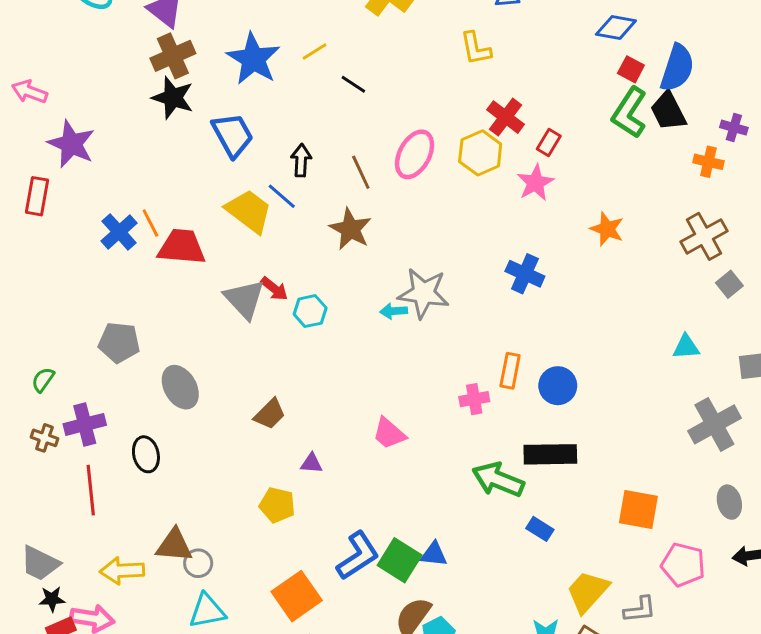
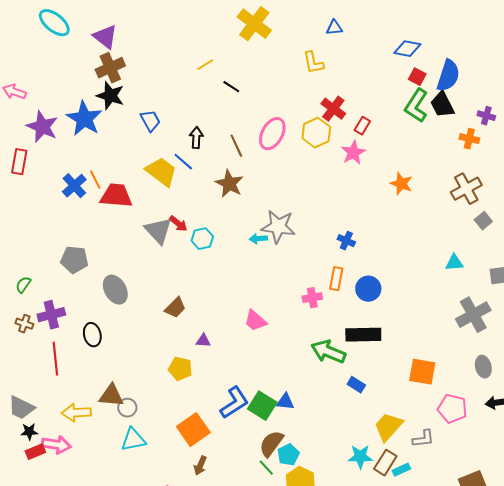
blue star: (253, 59) -> (84, 119), moved
blue trapezoid: (232, 135) -> (150, 121), size x0.7
blue cross: (525, 274) -> (346, 241), moved, size x0.7

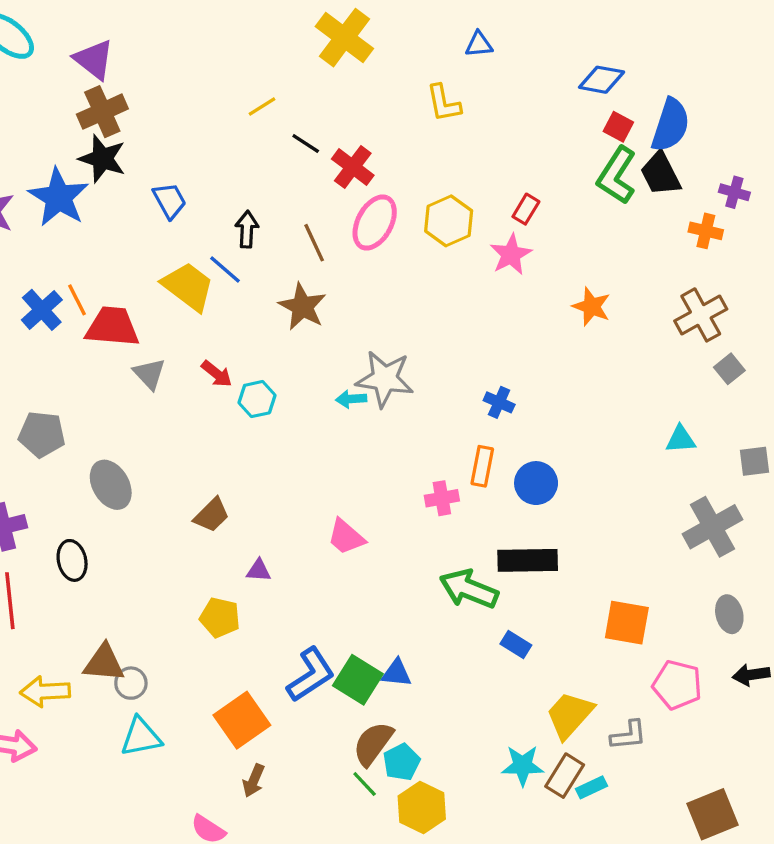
red cross: (333, 109) -> (353, 167), moved
gray triangle: (158, 231) -> (149, 374), moved, size x0.7

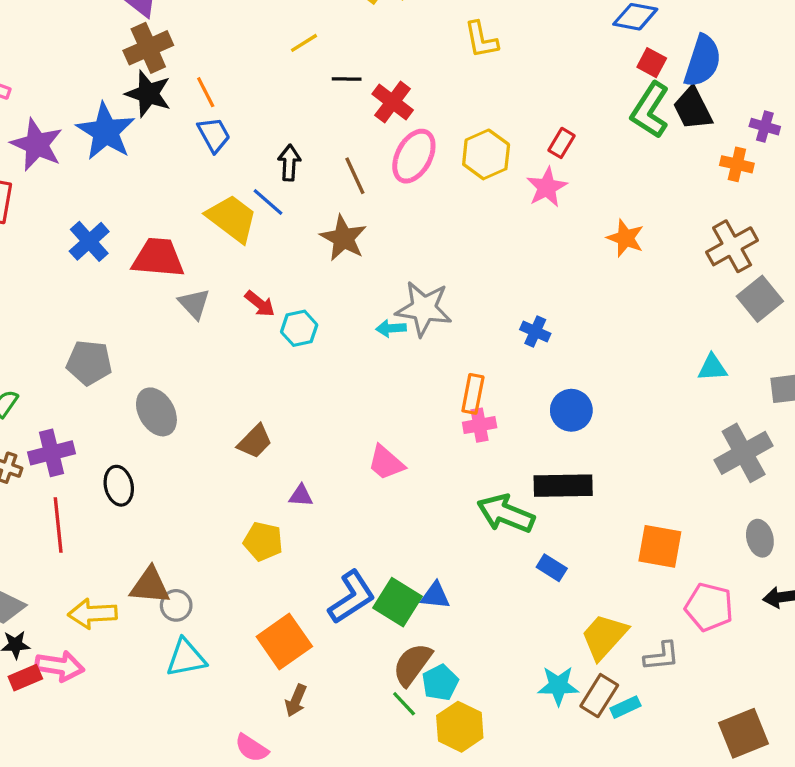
black line: (306, 144) -> (347, 79), turned -32
orange line: (77, 300) -> (206, 92), moved
gray square: (729, 369) -> (760, 299), size x1.5
orange rectangle: (482, 466) -> (473, 394), moved

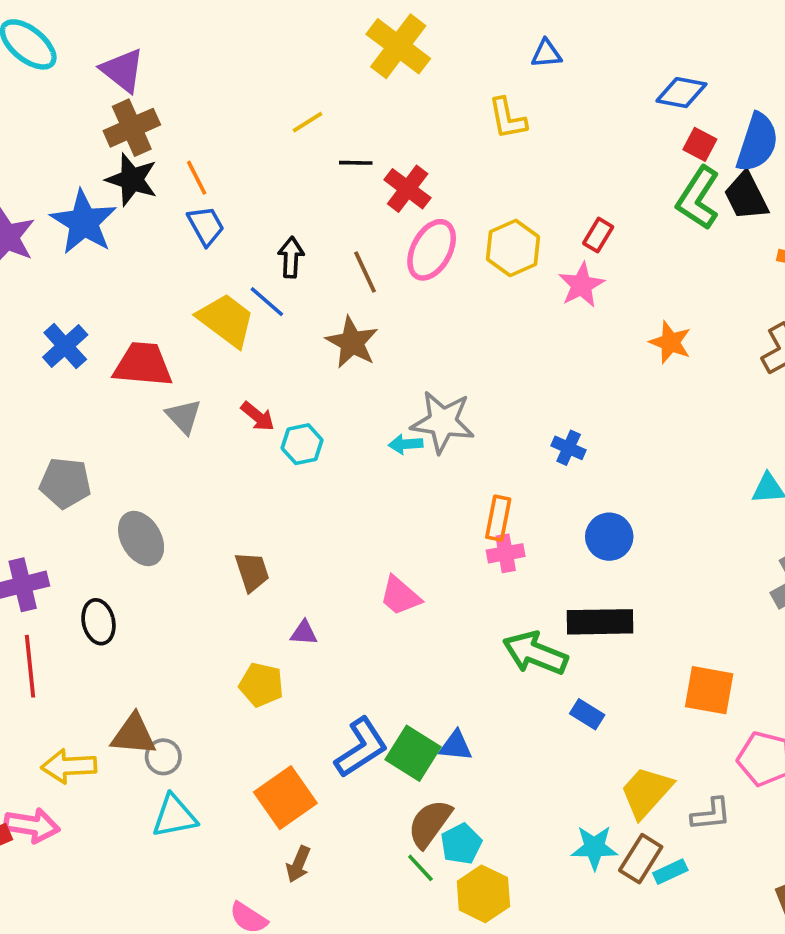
brown trapezoid: (255, 441) -> (252, 572), turned -63

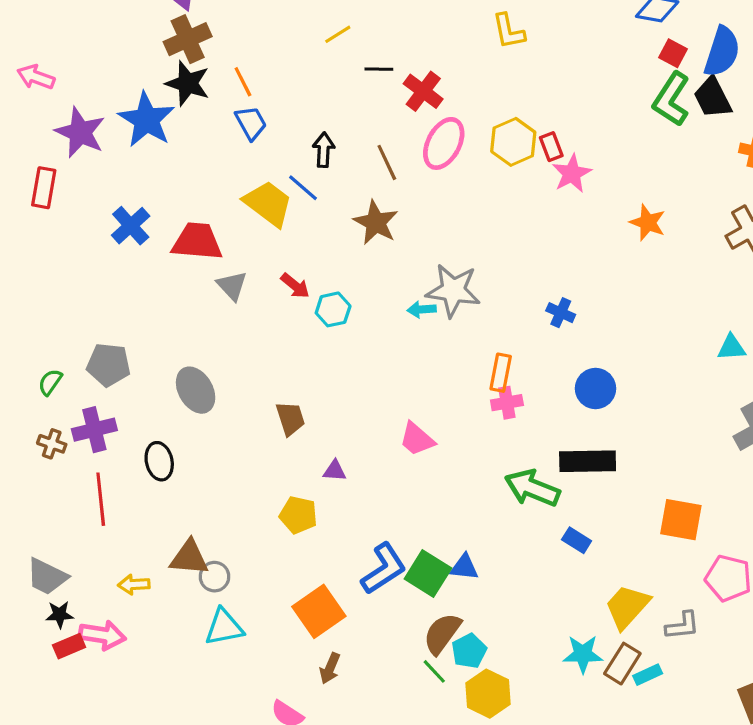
red rectangle: (598, 235) -> (551, 147), moved, turned -52
gray pentagon: (65, 483) -> (109, 365), moved
yellow arrow: (69, 766) -> (134, 585), size x0.7

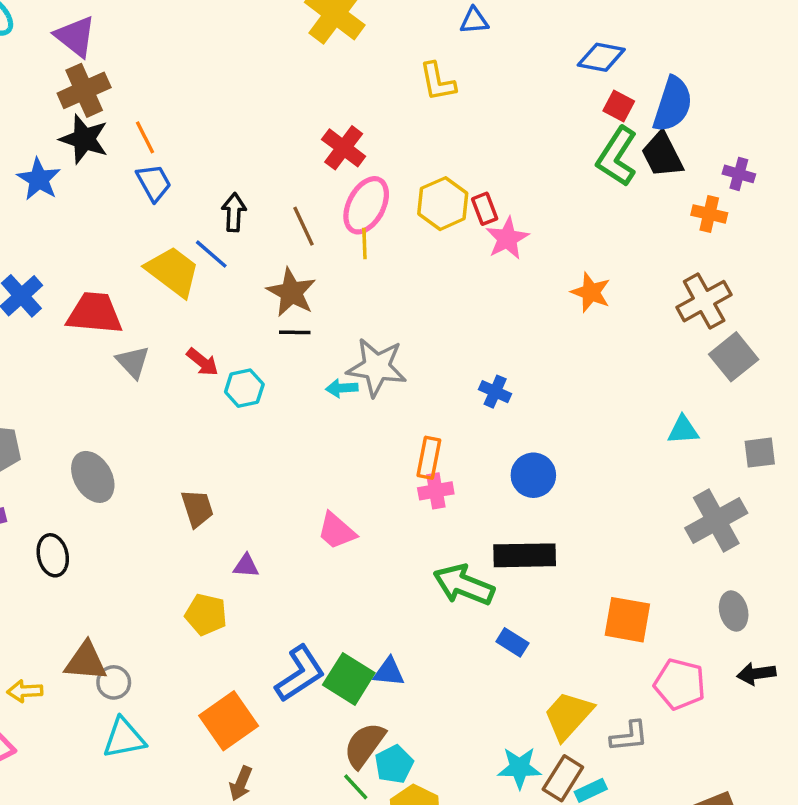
yellow line: (338, 34) -> (364, 244), moved, turned -60
black line: (379, 69) -> (295, 332), moved
blue star: (147, 120) -> (39, 179), size x0.7

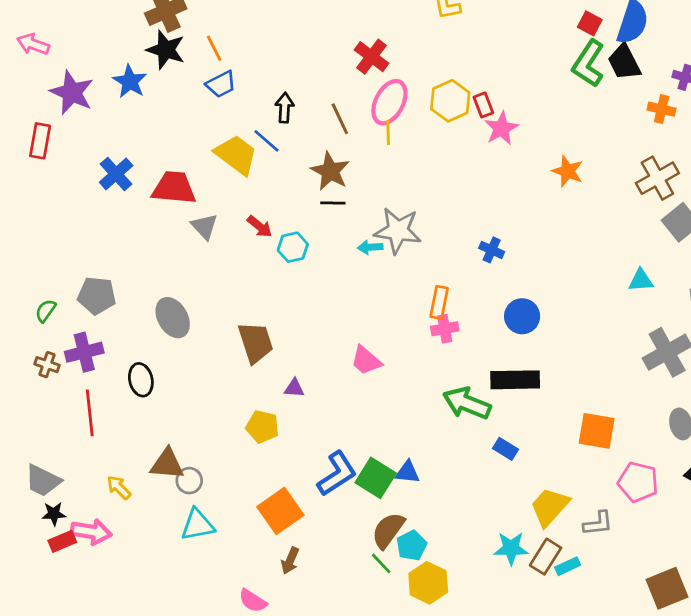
blue trapezoid: (154, 183) -> (221, 84), turned 92
brown trapezoid: (197, 508) -> (256, 342), size x1.4
yellow arrow: (25, 691) -> (119, 488), turned 48

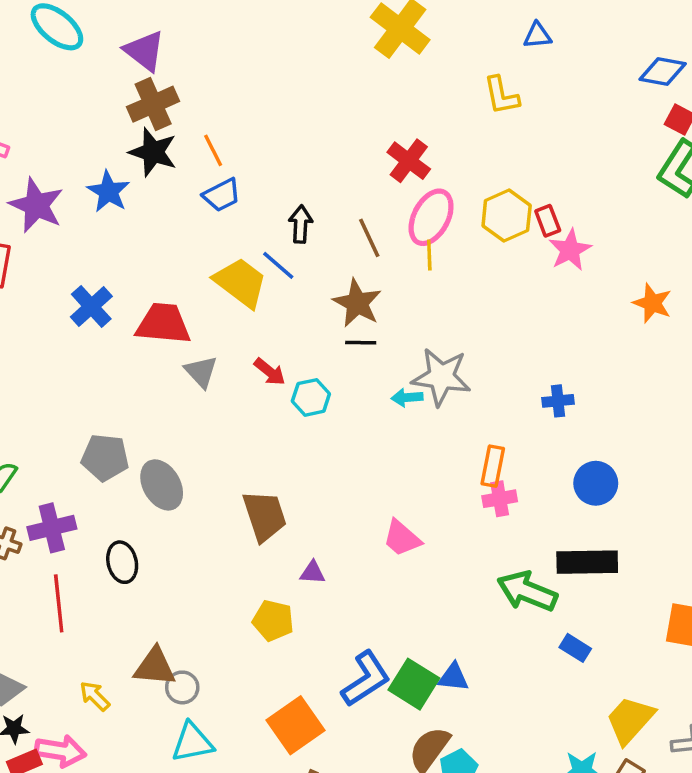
blue cross: (492, 250) -> (558, 401), turned -30
gray pentagon: (97, 296) -> (105, 458), moved

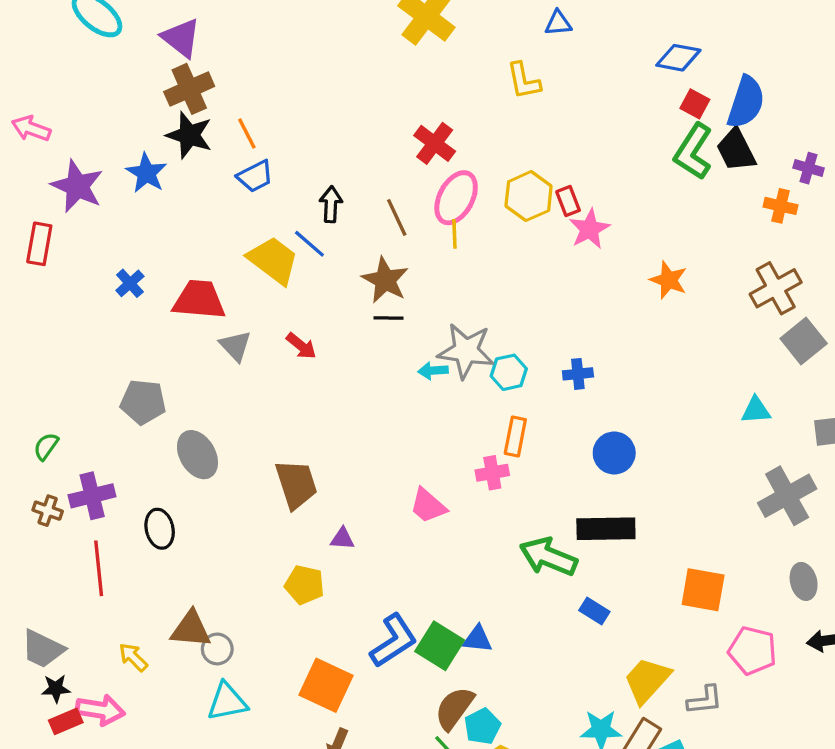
blue cross: (91, 307) -> (130, 283), size x0.7
cyan hexagon: (311, 397) -> (509, 372), moved
gray pentagon: (105, 458) -> (143, 402), moved
pink cross: (500, 499) -> (492, 473), moved
orange square: (295, 725) -> (326, 685), turned -30

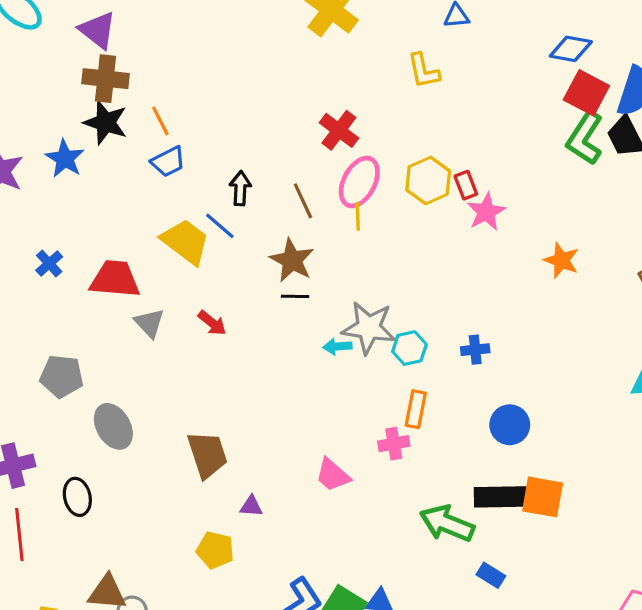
brown cross: (189, 89) -> (106, 79), turned 30
red square: (695, 104) -> (586, 93), size x1.6
orange square: (703, 590) -> (543, 497), moved

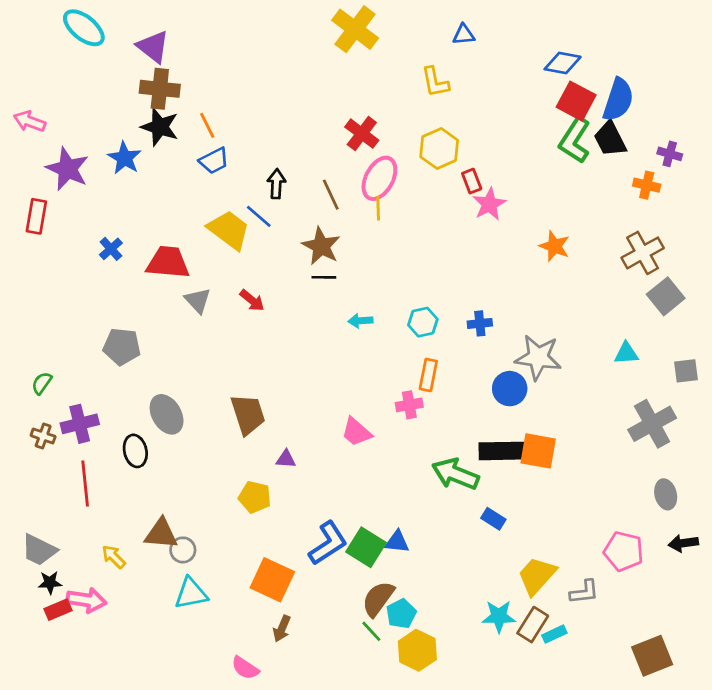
yellow hexagon: (428, 180) -> (439, 148), moved
gray star: (369, 328) -> (538, 357), moved
gray ellipse: (113, 426) -> (167, 414), moved

